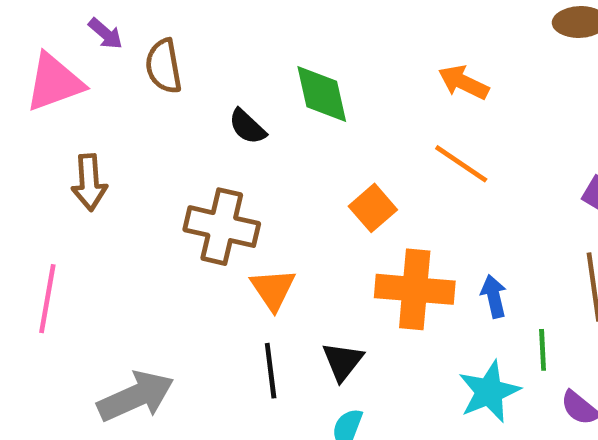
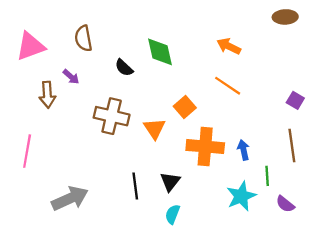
purple arrow: (106, 34) -> (71, 77), moved
orange triangle: (273, 289) -> (154, 129), moved

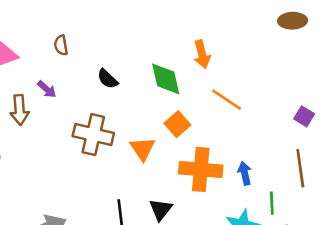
brown semicircle: (83, 38) -> (61, 45), size x0.7
orange arrow: (229, 46) -> (202, 54), moved, turned -130
green diamond: (160, 52) -> (166, 79), moved

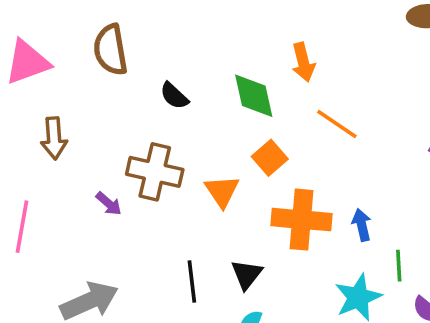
brown semicircle: (61, 45) -> (110, 50), size x1.8
purple arrow: (47, 89) -> (109, 204), moved

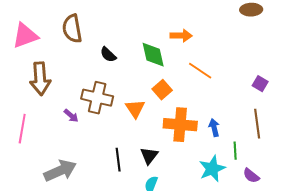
orange arrow: (303, 62) -> (181, 36), turned -75
brown arrow: (54, 138) -> (40, 79), size x1.4

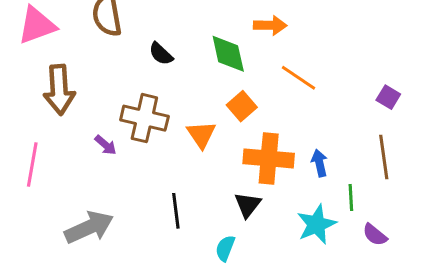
black triangle: (149, 156) -> (248, 205), moved

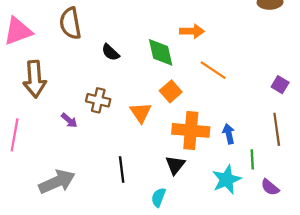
brown cross: (144, 118) -> (98, 100), size x0.7

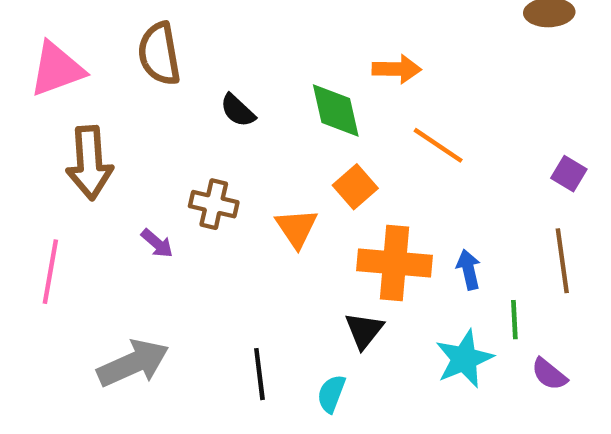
black line: (122, 169) -> (259, 374), moved

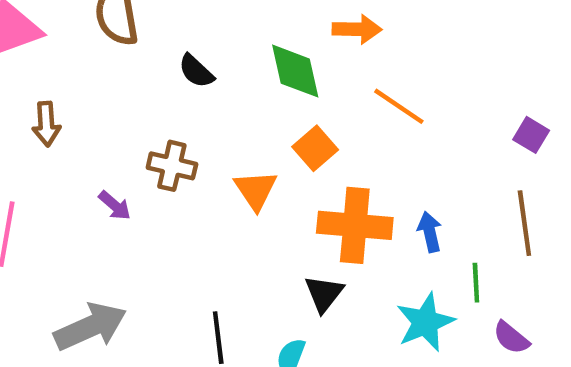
brown arrow: (90, 163) -> (46, 124), size x0.6

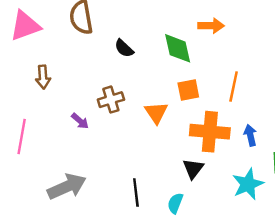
orange line: (399, 106) -> (234, 86), moved, turned 68
orange square: (315, 148) -> (188, 90), turned 30
brown cross: (172, 166) -> (111, 100), turned -30

